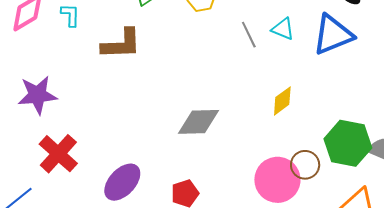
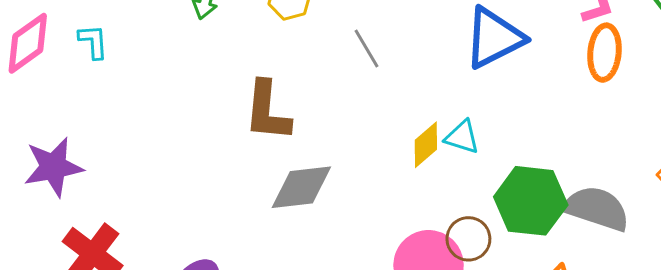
cyan triangle: (283, 29) -> (462, 137), moved
brown L-shape: (121, 44) -> (267, 111), moved, turned 102

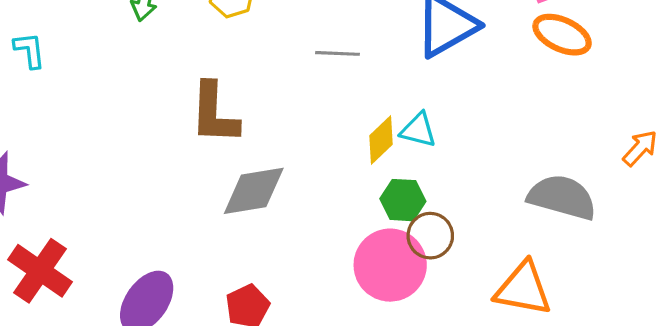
gray line: (366, 49) -> (337, 53), moved, turned -54
orange ellipse: (604, 53) -> (562, 35), turned -68
green hexagon: (531, 201) -> (403, 200), moved, size x0.6

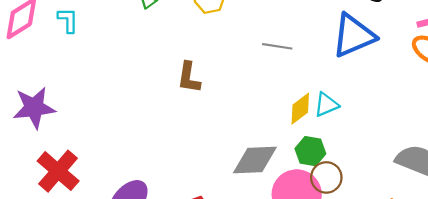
brown L-shape: (214, 113) -> (189, 77), size x0.7
cyan triangle: (418, 130) -> (326, 105), turned -44
gray diamond: (254, 191) -> (255, 160), moved

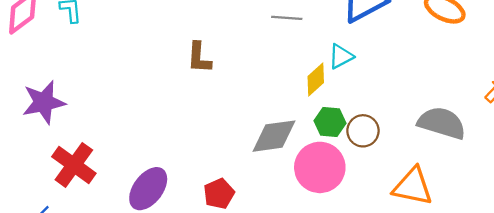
cyan triangle: (326, 105) -> (341, 56), moved
brown circle: (326, 177) -> (363, 131), moved

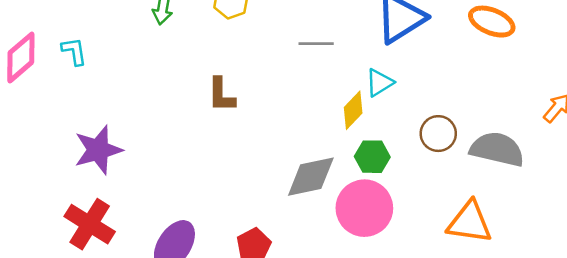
purple star: (44, 102) -> (98, 150), moved
brown circle: (363, 131) -> (438, 134), moved

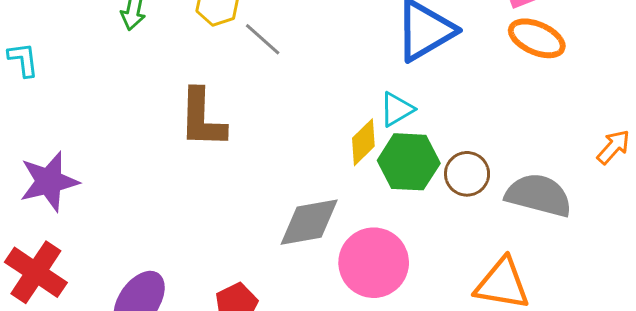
gray line: (316, 44) -> (263, 39), moved, turned 40
brown L-shape: (221, 95) -> (202, 118), size x1.4
green hexagon: (372, 157) -> (409, 162), moved, size x1.4

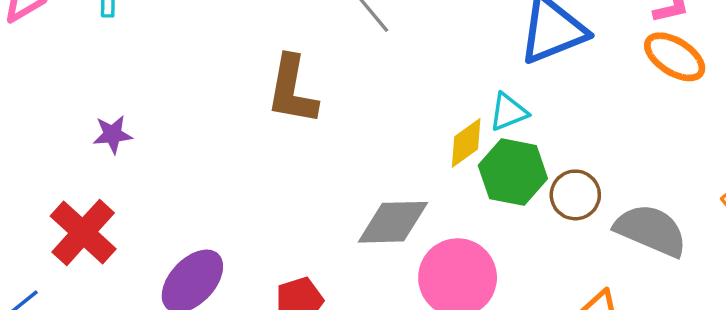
purple star: (49, 182) -> (113, 134), size x0.6

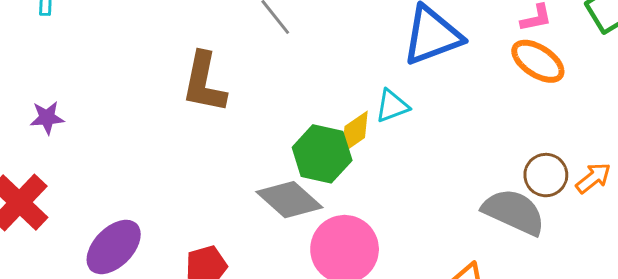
green hexagon: (513, 172) -> (322, 154), moved
brown circle: (575, 195) -> (546, 175), moved
gray diamond: (393, 222) -> (289, 200), turned 42

